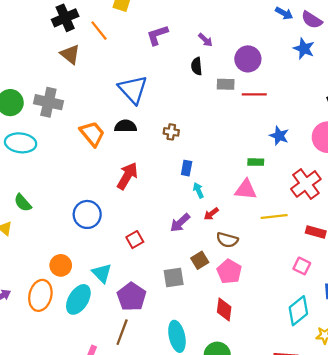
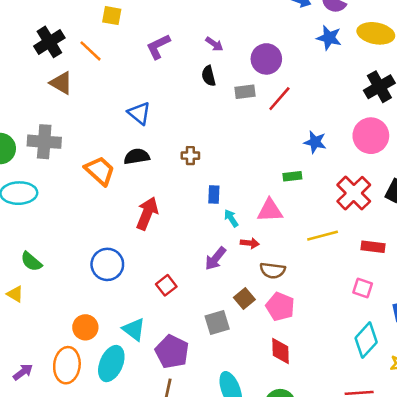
blue triangle: (133, 90) -> (139, 113), size x0.7
red line: (254, 94) -> (279, 99), turned -40
pink triangle: (246, 189) -> (270, 210), moved
red arrow: (211, 214) -> (250, 243), turned -128

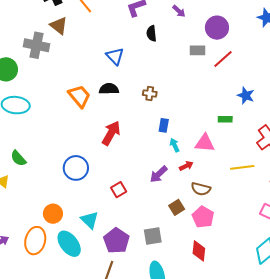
black semicircle: (209, 76) -> (151, 33), moved
gray cross: (44, 142) -> (37, 45), moved
red arrow: (250, 243) -> (186, 166), turned -40
gray square: (217, 322) -> (153, 236), moved
cyan ellipse: (111, 364) -> (69, 244), turned -68

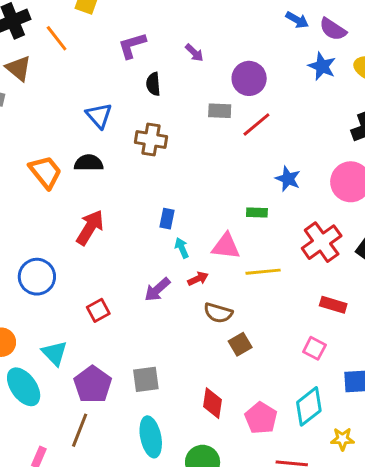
brown cross: (150, 93) -> (151, 139), moved, size x1.5
yellow line: (242, 167) -> (263, 272), moved
brown square: (177, 207) -> (240, 344), moved
pink pentagon: (203, 217) -> (261, 418), moved

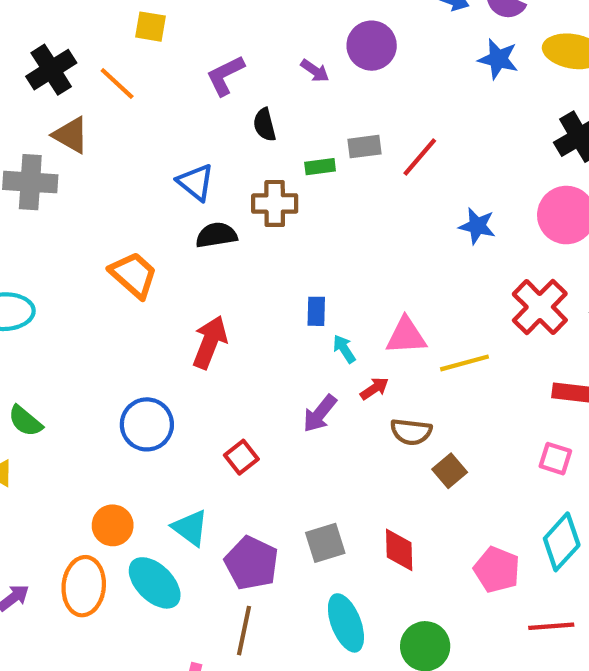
purple circle: (249, 78) -> (372, 46), moved
black semicircle: (89, 163) -> (216, 235), moved
green rectangle: (257, 213) -> (320, 167), moved
red diamond: (213, 403) -> (399, 550), moved

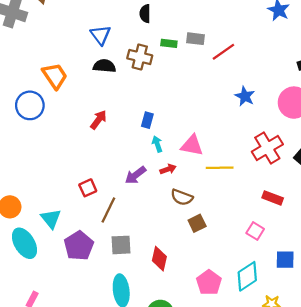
red arrow: (210, 342) -> (99, 120), moved, size x0.7
blue circle: (147, 424) -> (30, 105), moved
brown line: (244, 631) -> (108, 210), moved

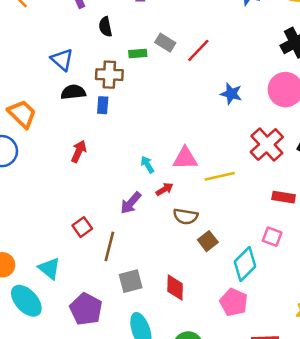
gray rectangle: (195, 39) -> (165, 43), turned 36
blue rectangle: (147, 120) -> (103, 105), moved
purple pentagon: (79, 246) -> (86, 309), moved
cyan diamond: (247, 276) -> (245, 264), moved

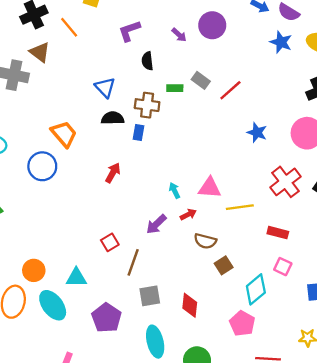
red rectangle: (284, 197) -> (278, 233), moved
cyan triangle: (49, 268) -> (76, 278), turned -45

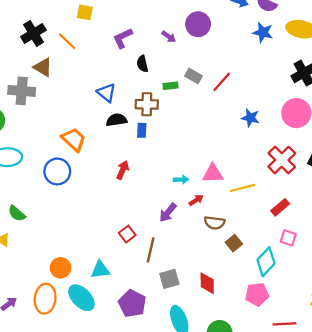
cyan arrow: (175, 190) -> (181, 180), turned 120
red rectangle: (278, 233) -> (280, 207), turned -48
pink pentagon: (242, 323) -> (257, 294), turned -30

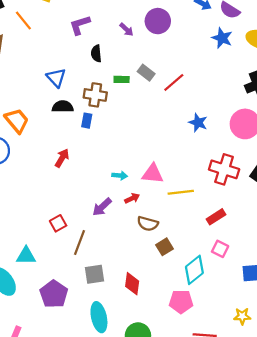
red cross: (282, 160) -> (224, 169), turned -36

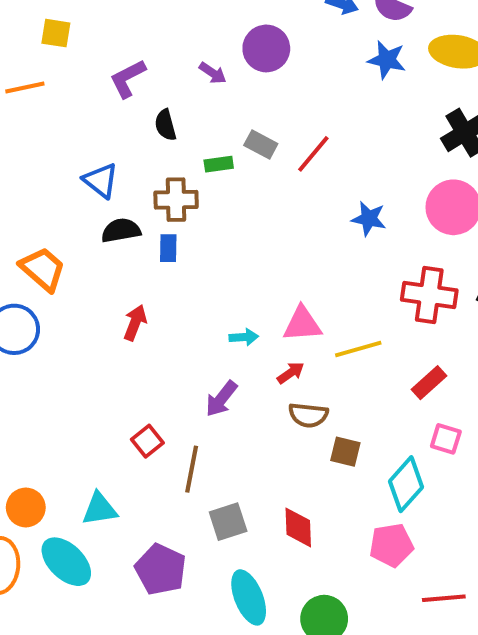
orange line: (23, 21) -> (25, 88), turned -54
red arrow: (132, 198) -> (291, 373), moved
brown square: (164, 247) -> (345, 452), turned -35

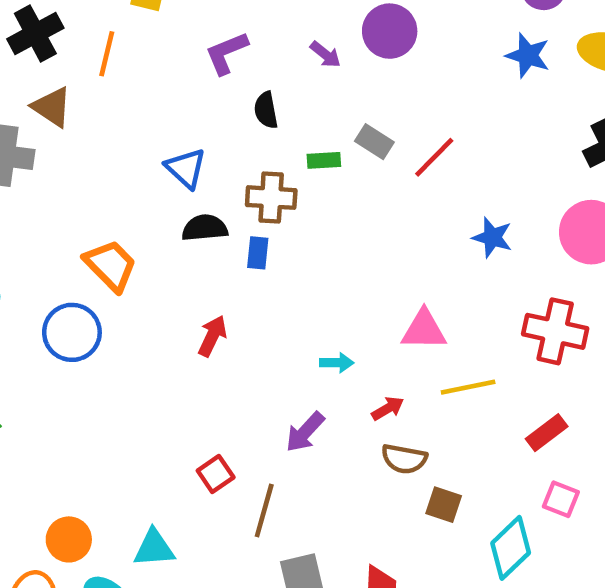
orange line: (25, 88) -> (107, 54), turned -69
pink triangle: (302, 324) -> (424, 330), moved

